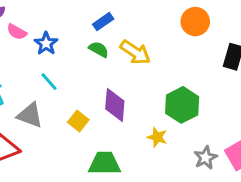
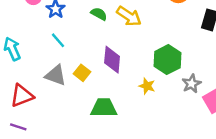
gray triangle: (30, 115) -> (56, 75), moved
gray star: (205, 158) -> (192, 84), moved

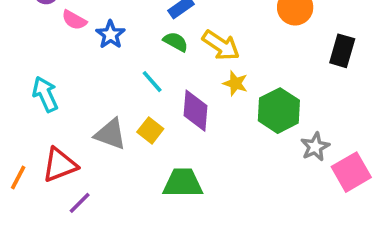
cyan line: (58, 40) -> (152, 82), moved
yellow star: (147, 86) -> (235, 83), moved
purple line: (18, 127) -> (80, 203), moved, turned -63

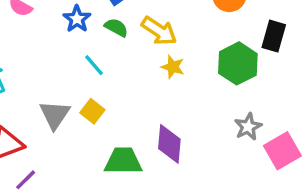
blue star: (110, 34) -> (77, 19), moved
purple diamond: (196, 111) -> (169, 144), moved
green hexagon: (279, 111) -> (238, 63), moved
gray triangle: (110, 134) -> (55, 115), turned 44

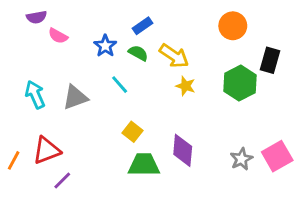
yellow square: (92, 111) -> (132, 132), moved
gray triangle: (55, 115) -> (75, 97), moved, turned 36
gray star: (248, 127) -> (241, 159), moved

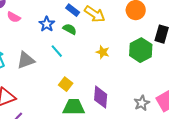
blue rectangle: (143, 26) -> (73, 10), turned 72
yellow arrow: (174, 56) -> (95, 14), moved

